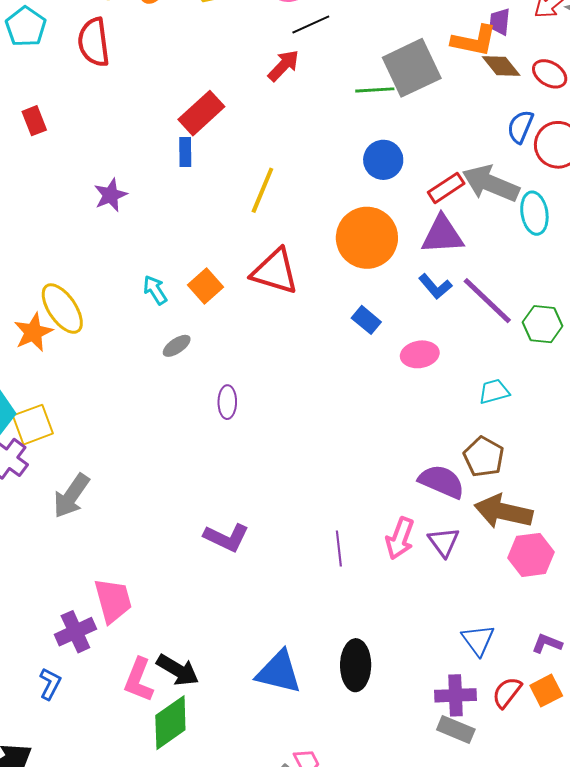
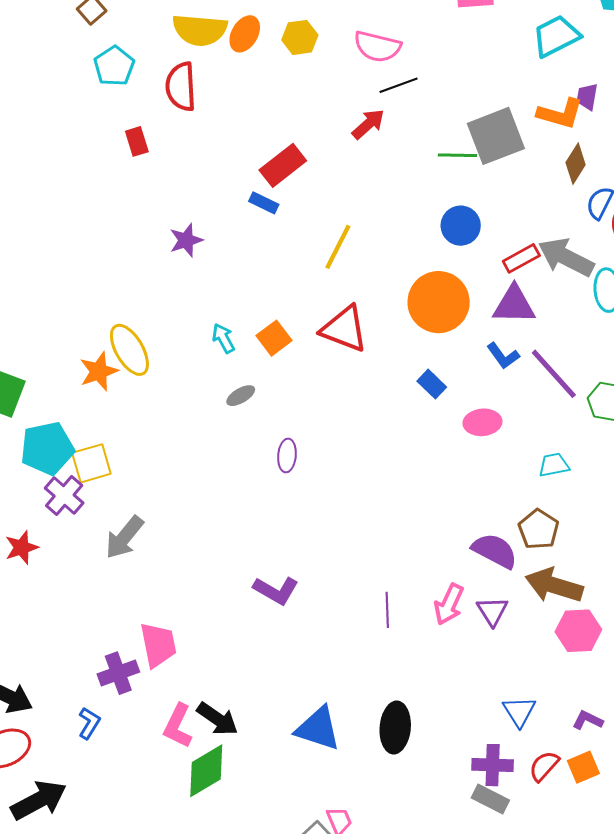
brown diamond: (501, 66) -> (576, 164), moved, turned 66
red rectangle: (34, 121) -> (137, 141), moved
blue rectangle: (185, 152) -> (264, 203), turned -68

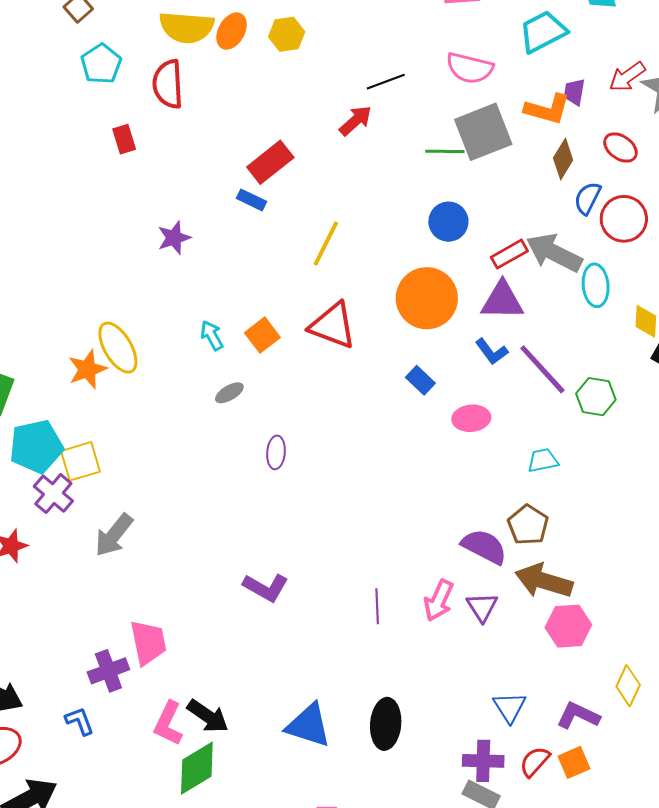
pink semicircle: (377, 47) -> (470, 68), moved
purple L-shape: (588, 720) -> (578, 716), size x1.4
blue L-shape: (89, 723) -> (80, 721), turned -52

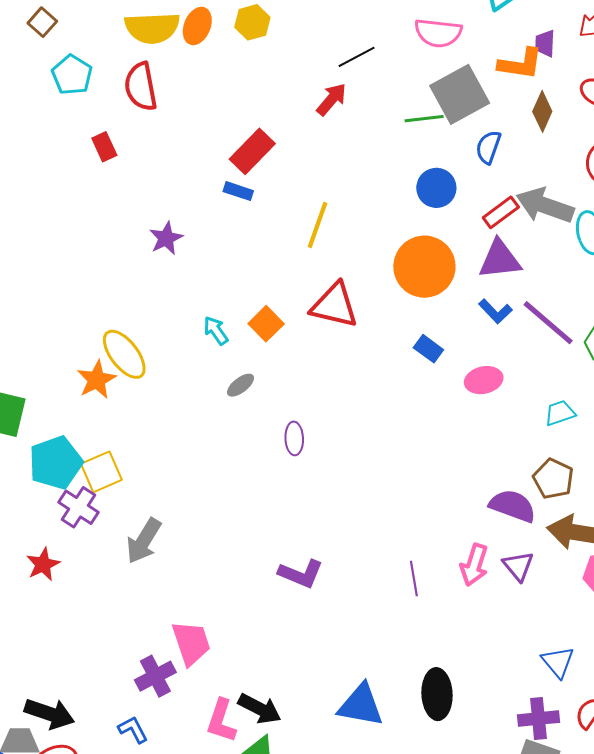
blue semicircle: (588, 198) -> (488, 147), moved

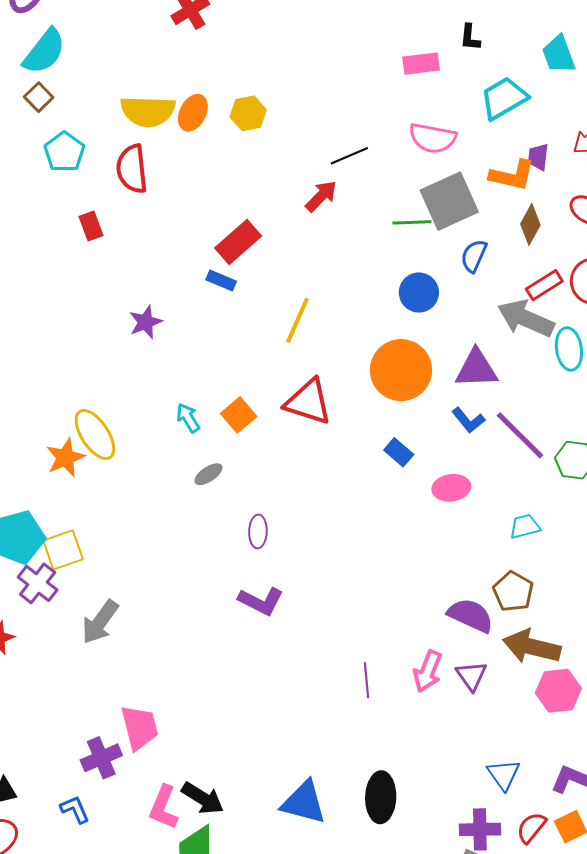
red rectangle: (501, 212) -> (544, 285), moved
purple L-shape: (301, 574) -> (261, 601), moved

